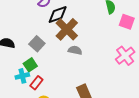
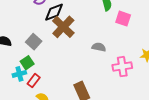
gray semicircle: (75, 50) -> (99, 47), moved
pink cross: (125, 56) -> (122, 67), moved, turned 30

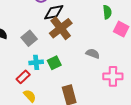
green square: (27, 63) -> (54, 63), moved
cyan cross: (19, 74) -> (36, 62), moved

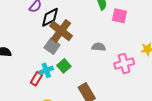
gray square: (29, 38) -> (52, 46), moved
red rectangle: (23, 77) -> (36, 79), moved

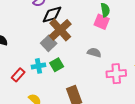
pink square: (119, 16) -> (102, 22), moved
red rectangle: (36, 79) -> (18, 75), moved

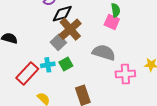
gray semicircle: (94, 53) -> (104, 52), size x1.6
red rectangle: (18, 75) -> (27, 73), size x1.6

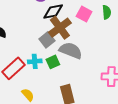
pink square: (112, 22) -> (84, 14), moved
gray semicircle: (104, 52) -> (71, 50), moved

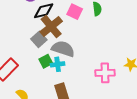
cyan cross: (35, 61) -> (58, 64), moved

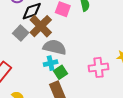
gray square: (39, 39) -> (21, 33), moved
green square: (46, 61) -> (60, 72), moved

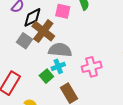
pink cross: (99, 67) -> (92, 67), moved
green square: (60, 72) -> (46, 76), moved

